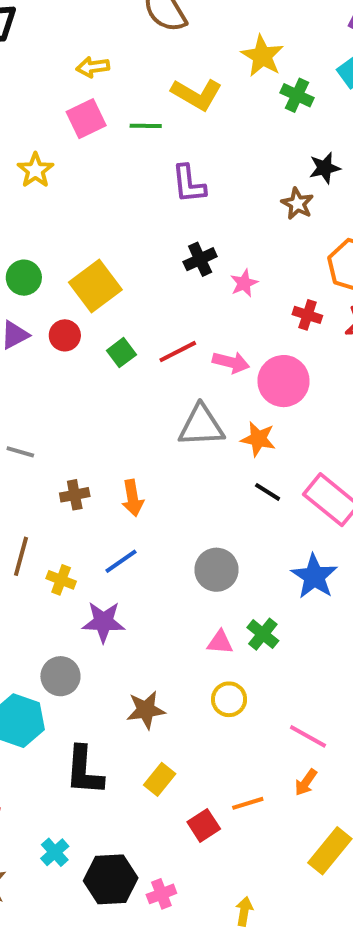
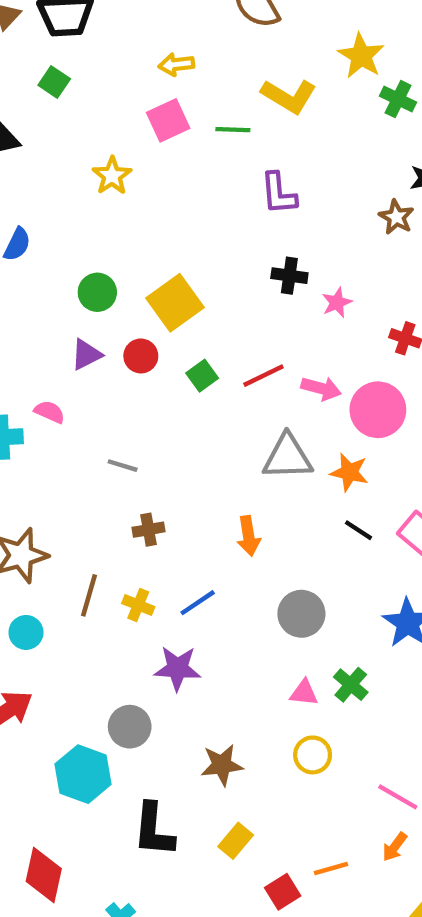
black cross: (200, 259) -> (289, 276), turned 32
gray line: (20, 452) -> (123, 466), moved
orange arrow: (133, 498) -> (248, 536), moved
yellow cross: (61, 580) -> (138, 605), moved

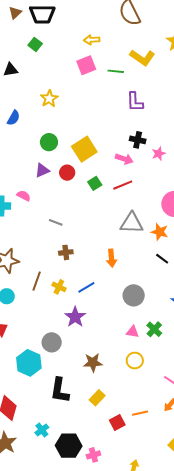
yellow star: (112, 176) -> (49, 99), moved
pink arrow: (321, 388) -> (124, 159), moved
purple star: (177, 668) -> (75, 317), turned 30

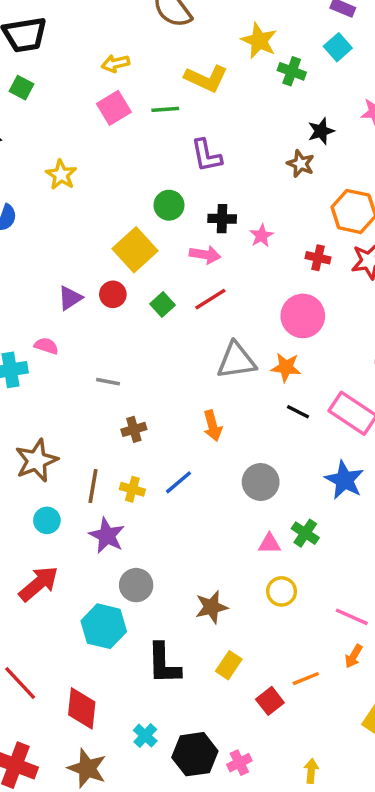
green circle: (49, 142) -> (169, 205), moved
purple star: (75, 317) -> (107, 536), moved

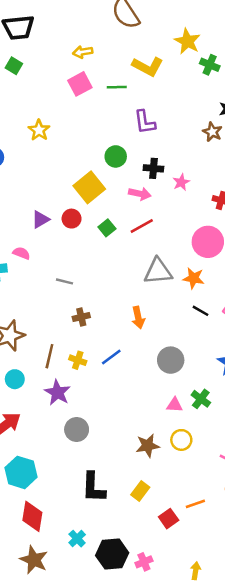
brown star: (211, 607) -> (148, 446), moved
cyan hexagon: (104, 626) -> (21, 472), moved

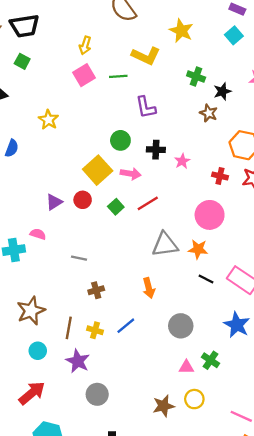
yellow arrow: (83, 52) -> (85, 45), turned -60
green cross: (210, 65) -> (196, 76), moved
pink arrow: (140, 194) -> (131, 174), moved

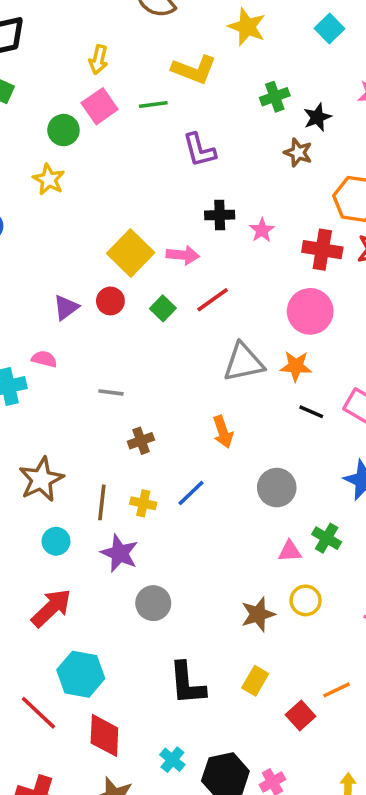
green cross: (196, 76) -> (275, 97), turned -36
green circle: (120, 140) -> (63, 130), moved
red cross: (220, 176) -> (322, 250), size x1.5

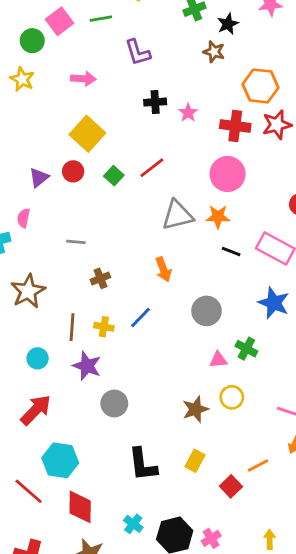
pink arrow: (183, 255) -> (83, 79), moved
pink semicircle: (44, 359) -> (24, 218), turned -90
brown star: (41, 479) -> (28, 291), moved

